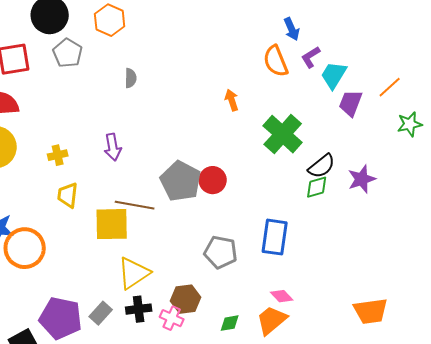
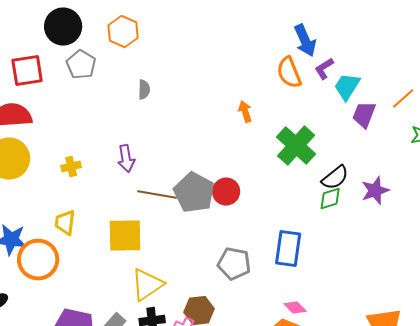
blue arrow: (292, 29) -> (305, 41), size x1.4
yellow trapezoid: (68, 195) -> (65, 223), moved
brown line: (135, 205) -> (157, 195), moved

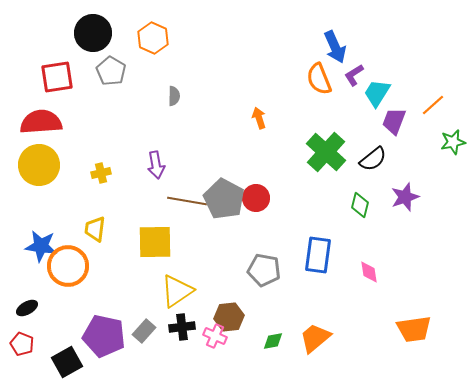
orange arrow: (245, 112) -> (259, 118), moved
black semicircle: (335, 178) -> (373, 159), moved
green diamond: (330, 199) -> (360, 205), turned -60
pink diamond: (295, 308) -> (369, 272), moved, turned 35

